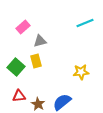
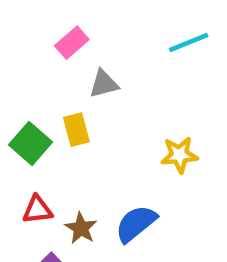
pink rectangle: (23, 27) -> (72, 43), moved
gray triangle: (40, 41) -> (104, 84), moved

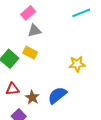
gray triangle: (104, 84) -> (34, 31), moved
yellow rectangle: (76, 130) -> (30, 53), turned -48

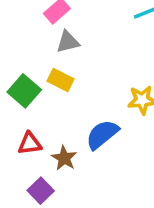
blue semicircle: (57, 95) -> (102, 134), moved

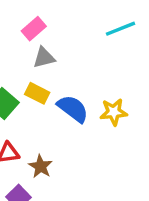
blue semicircle: (102, 134) -> (73, 109), moved, turned 76

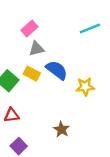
blue semicircle: (73, 109) -> (57, 70), moved
brown star: (41, 166) -> (61, 129), moved

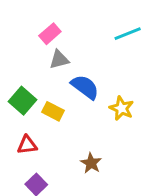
yellow rectangle: (32, 74) -> (53, 111), moved
yellow star: (85, 87) -> (122, 108), turned 30

